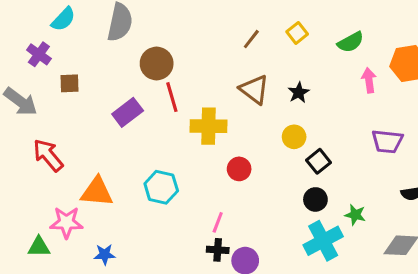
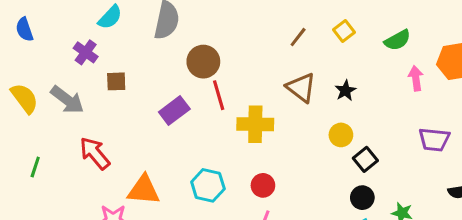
red circle: (239, 169) -> (263, 185), moved

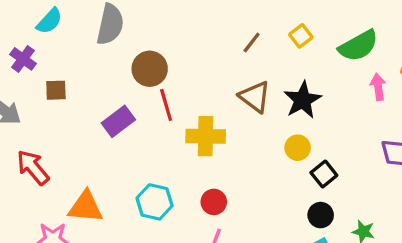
green semicircle: (397, 40) -> (358, 46), size x1.4
black star: (346, 91) -> (303, 100), size x1.6

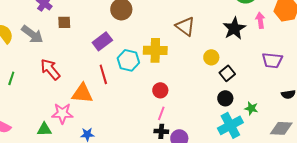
black star: (303, 100) -> (234, 28), moved
red line: (166, 105) -> (103, 74), moved
cyan hexagon: (155, 202) -> (128, 60), moved

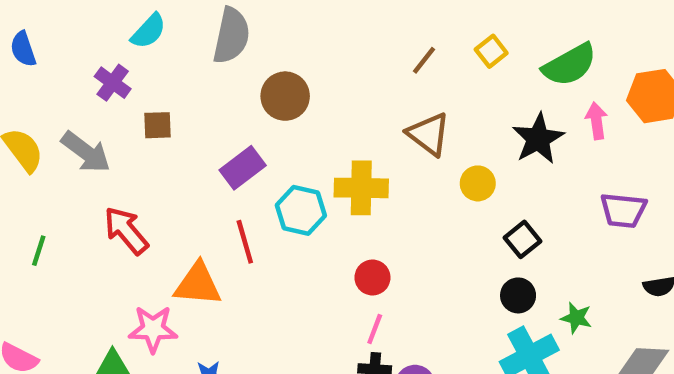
yellow circle: (211, 57) -> (478, 183), moved

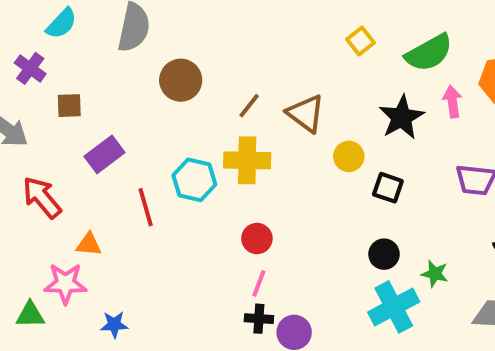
brown line: (424, 60) -> (249, 106), moved
purple rectangle: (243, 168) -> (104, 154), moved
black square: (523, 239) -> (388, 188), moved, turned -32
orange triangle: (198, 284) -> (89, 244), moved, size x0.6

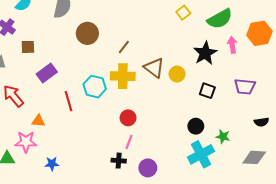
brown triangle: (306, 113) -> (154, 68), moved
black square: (388, 188) -> (207, 91), moved
black cross: (259, 319) -> (119, 161), moved

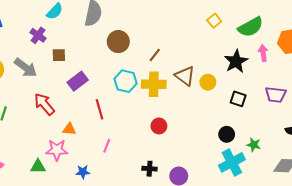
cyan hexagon: (95, 87) -> (126, 81), moved
pink line: (129, 142) -> (107, 146), moved

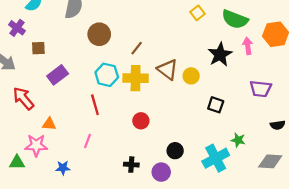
green semicircle: (251, 27) -> (235, 19), turned 50
black square: (238, 99) -> (216, 105), moved
red line: (100, 109) -> (95, 105), moved
black circle: (227, 134) -> (175, 151), moved

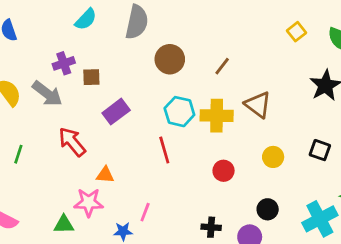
purple cross: (17, 28) -> (64, 63), moved, turned 35
brown line: (137, 48) -> (222, 66), moved
yellow circle: (191, 76) -> (273, 157), moved
pink line: (87, 141) -> (145, 212), moved

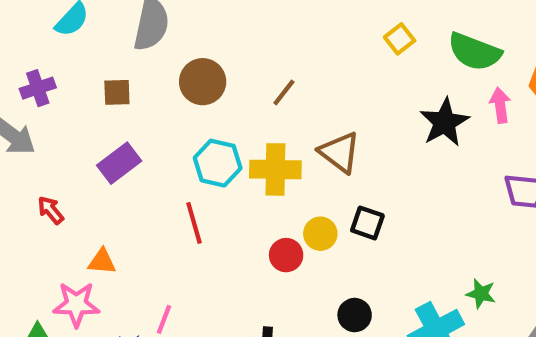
brown square: (91, 77) -> (117, 92), moved
red arrow: (72, 142) -> (51, 210), size x0.6
black square: (320, 150) -> (367, 223), moved
yellow circle: (273, 157) -> (320, 234), moved

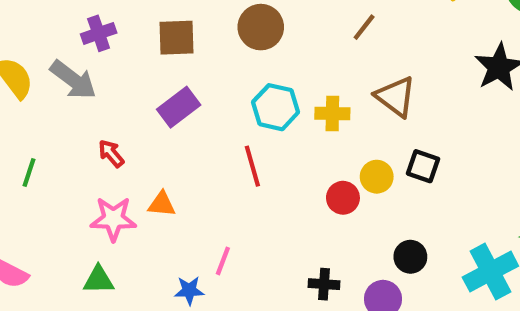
brown square: (117, 92) -> (176, 38), size x1.4
brown line: (284, 92) -> (364, 27), moved
yellow cross: (275, 169) -> (332, 113), size x0.7
pink star: (76, 304) -> (113, 219), moved

